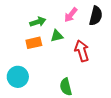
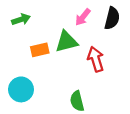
green arrow: (38, 22) -> (21, 19), moved
green triangle: (57, 36) -> (67, 42), size x1.5

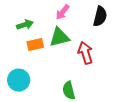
pink arrow: (83, 17) -> (62, 12), moved
green arrow: (21, 19) -> (25, 25), moved

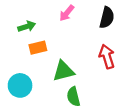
green triangle: (59, 37) -> (63, 71), moved
red arrow: (85, 53) -> (107, 57), moved

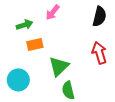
pink arrow: (67, 13) -> (53, 12), moved
green triangle: (63, 71) -> (59, 66), turned -30

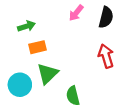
pink arrow: (53, 12) -> (76, 13), moved
green triangle: (59, 66) -> (47, 74), moved

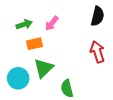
pink arrow: (76, 13) -> (52, 23), moved

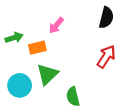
green arrow: (24, 24) -> (14, 38), moved
red arrow: (97, 52) -> (106, 57), turned 50

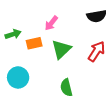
black semicircle: (106, 18) -> (97, 16), turned 66
green triangle: (47, 74) -> (61, 49), moved

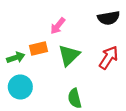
green arrow: (13, 34) -> (16, 58), moved

